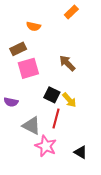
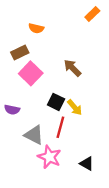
orange rectangle: (71, 12) -> (92, 14), moved
pink square: (28, 68) -> (31, 73), turned -30

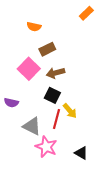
brown rectangle: (20, 52) -> (47, 49), moved
brown arrow: (72, 68) -> (55, 73), moved, turned -60
yellow arrow: (75, 107) -> (70, 111), moved

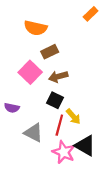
orange semicircle: (34, 27) -> (36, 28), size x1.5
pink star: (46, 147) -> (64, 152), moved
black triangle: (81, 153) -> (85, 146), moved, size x1.5

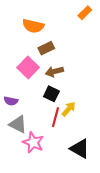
yellow arrow: (73, 117) -> (69, 109), turned -98
gray triangle: (33, 133) -> (18, 124), moved
black triangle: (85, 146) -> (80, 149), moved
pink star: (64, 152) -> (33, 142), moved

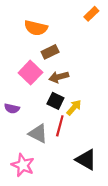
yellow arrow: (69, 109) -> (74, 107), moved
gray triangle: (18, 124) -> (38, 134), moved
pink star: (33, 142) -> (23, 165), moved

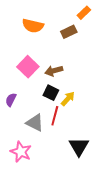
brown rectangle: (50, 52) -> (69, 32), moved
purple semicircle: (12, 108) -> (11, 100), turned 104
black triangle: (86, 160) -> (79, 147), turned 30

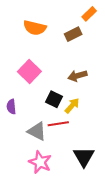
brown arrow: (54, 71) -> (77, 76), moved
purple semicircle: (11, 100) -> (11, 107), turned -32
red line: (55, 116) -> (58, 124), turned 66
pink star: (21, 152) -> (40, 162), moved

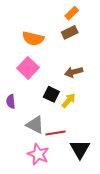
orange rectangle: (89, 14) -> (72, 13), moved
orange semicircle: (35, 28) -> (33, 39), moved
red line: (58, 124) -> (55, 133), moved

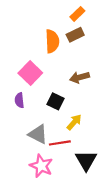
orange semicircle: (33, 39) -> (52, 41), moved, turned -105
yellow arrow: (69, 100) -> (74, 122), moved
purple semicircle: (11, 101) -> (19, 100), moved

